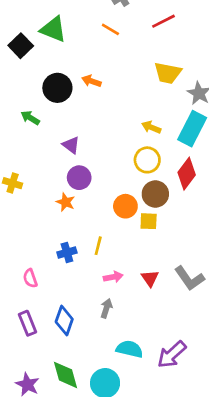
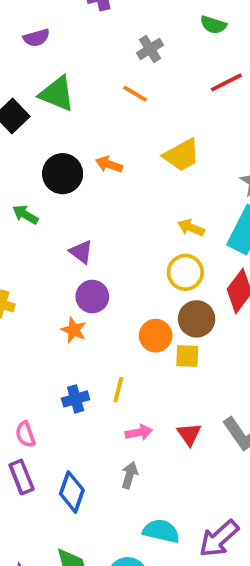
red line: (164, 21) -> (226, 82), moved
yellow trapezoid: (168, 73) -> (182, 155), moved, turned -40
purple rectangle: (27, 323) -> (22, 477), moved

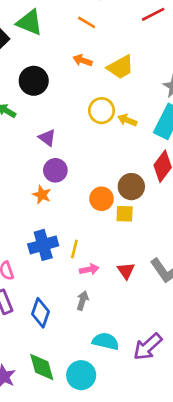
orange arrow: (109, 164) -> (83, 60), moved
yellow circle: (185, 272) -> (102, 111), moved
yellow line: (118, 390) -> (74, 249), moved
blue cross: (76, 399) -> (43, 245), size x1.5

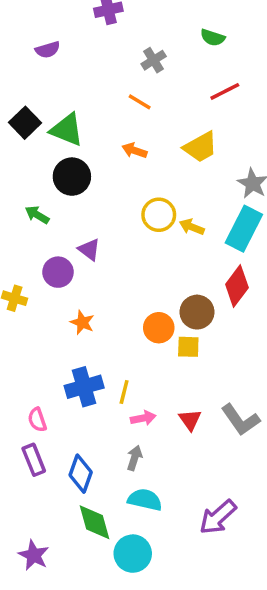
green triangle: (30, 22) -> (67, 130), moved
yellow trapezoid: (120, 67) -> (200, 147), moved
purple circle: (55, 170) -> (58, 272), moved
cyan semicircle: (106, 341) -> (145, 500), moved
green diamond: (42, 367) -> (94, 522), moved

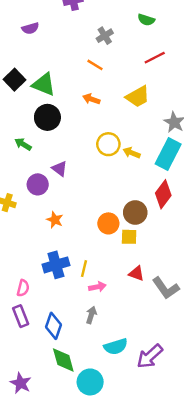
pink semicircle: (37, 420) -> (23, 288), turned -147
red triangle: (190, 420) -> (136, 273), moved, turned -35
cyan semicircle: (145, 500) -> (116, 347), moved, turned 150

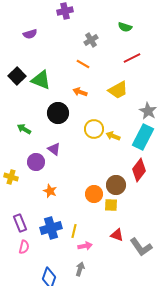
black circle: (47, 117) -> (58, 113), moved
purple rectangle: (21, 316) -> (20, 223), moved

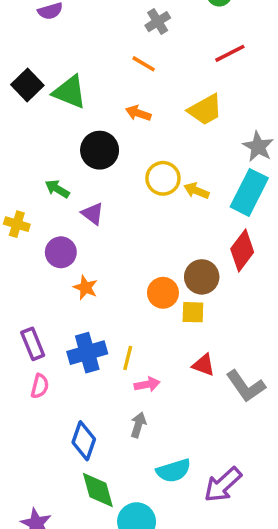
green arrow: (24, 129) -> (57, 189), moved
purple circle: (36, 162) -> (61, 252), moved
yellow cross: (11, 177) -> (17, 224), moved

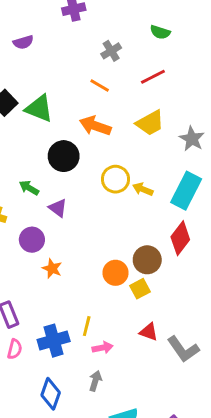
red line: (230, 53) -> (153, 77), moved
orange arrow: (138, 113) -> (95, 126), size x1.5
gray star: (258, 147) -> (192, 139), moved
yellow square: (193, 312) -> (140, 289), turned -30
blue cross: (87, 353) -> (54, 341), moved

